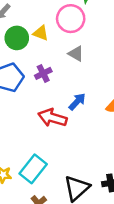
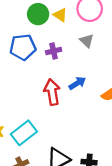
red arrow: (52, 118) -> (52, 92), turned 50

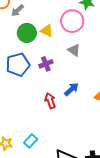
red arrow: (52, 92) -> (50, 101), size x0.7
cyan rectangle: (24, 133) -> (31, 141), size x0.6

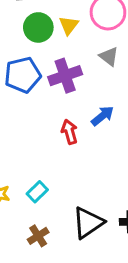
yellow triangle: (47, 31) -> (69, 25), turned 40
purple cross: (46, 64) -> (65, 76), size x1.5

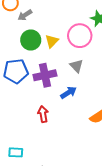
blue arrow: (103, 116) -> (68, 93), moved
cyan rectangle: (37, 192) -> (16, 152), turned 40

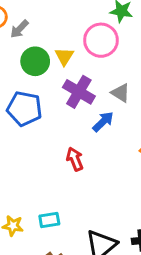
gray triangle: (77, 66) -> (121, 93), moved
blue pentagon: (16, 71) -> (24, 109), turned 30
purple cross: (45, 75) -> (79, 92), moved, turned -35

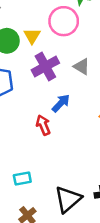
purple cross: (79, 92) -> (45, 66), turned 32
blue arrow: (103, 122) -> (61, 103), moved

